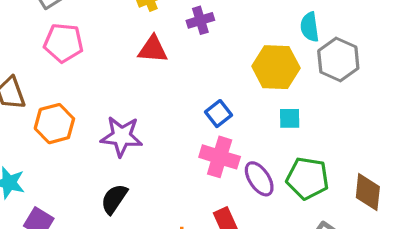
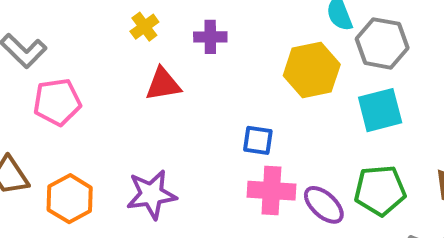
purple cross: (200, 20) -> (210, 37), turned 30
blue square: (218, 114) -> (258, 140), turned -30
cyan square: (290, 118) -> (380, 110), moved, size x1.6

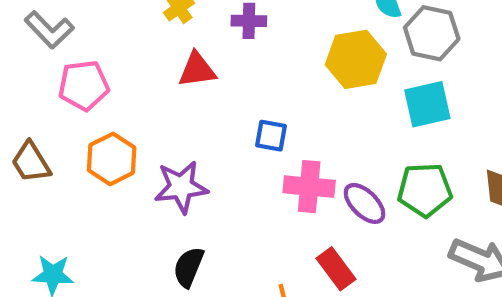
blue square: (258, 140) -> (271, 136), moved
orange hexagon: (70, 199) -> (112, 159), moved

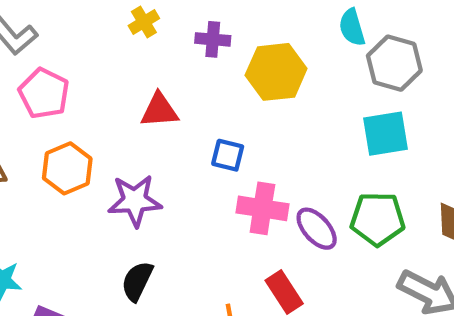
yellow hexagon: (356, 59) -> (276, 72), moved
red triangle: (197, 70) -> (159, 110), moved
pink pentagon: (84, 85) -> (44, 93), turned 30

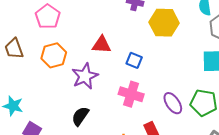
red triangle: (159, 110) -> (101, 45), moved
purple star: (135, 201) -> (85, 76), turned -30
pink cross: (262, 208) -> (131, 94), moved

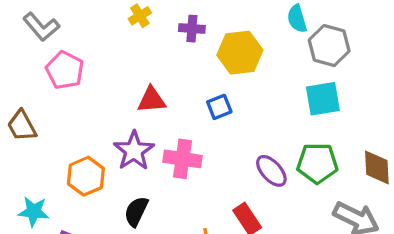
orange hexagon: (54, 55) -> (86, 176), moved
blue square: (134, 60) -> (219, 107), moved, turned -35
pink cross: (131, 94) -> (183, 159), moved

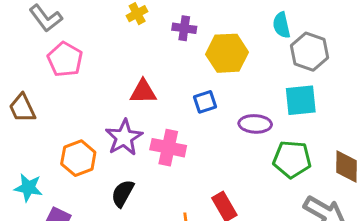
purple ellipse: (271, 171) -> (255, 124), moved, turned -48

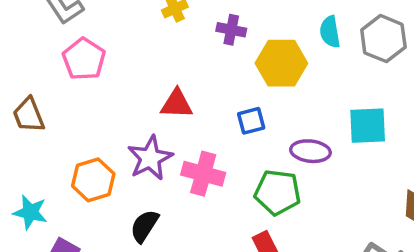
cyan semicircle: (281, 25) -> (330, 32), moved
gray hexagon: (310, 52) -> (383, 39), moved
green pentagon: (292, 159) -> (278, 192), moved

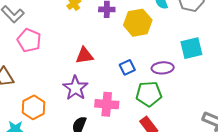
blue square: (251, 121) -> (127, 67), moved
pink cross: (203, 174) -> (107, 104), moved
orange hexagon: (93, 180) -> (34, 107), moved

